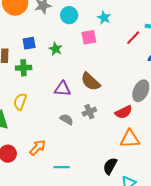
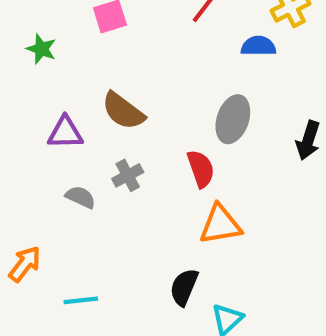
red semicircle: (124, 112) -> (201, 169), turned -78

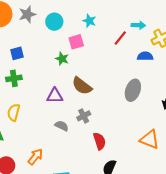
green star: (41, 49) -> (62, 59), moved
red semicircle: (201, 169) -> (100, 141), moved
orange triangle: (220, 225) -> (150, 139), moved, turned 30

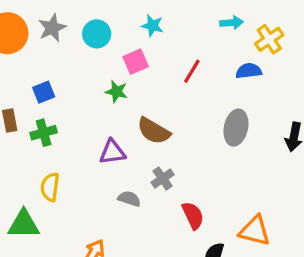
red line: (120, 38) -> (192, 71), moved
orange triangle: (150, 139) -> (255, 231), moved

